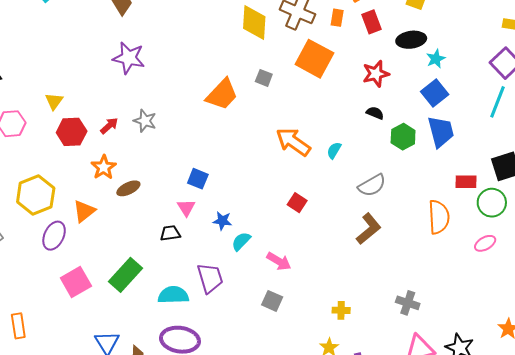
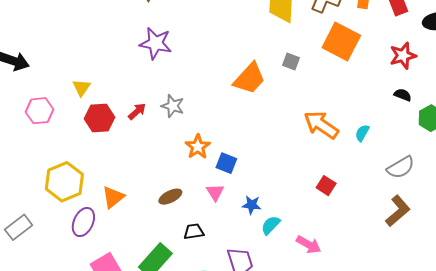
orange star: (104, 167) -> (198, 147), moved
brown ellipse: (128, 188) -> (170, 197), moved
black trapezoid: (170, 233) -> (194, 231), moved

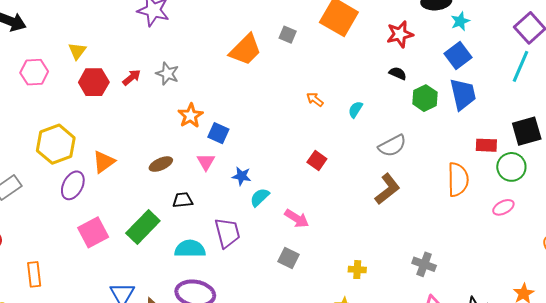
orange arrow: (321, 125) -> (315, 99), size x0.5

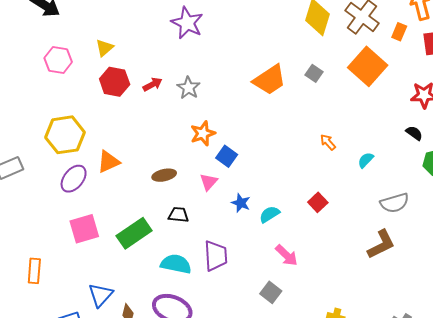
cyan semicircle: (260, 197) -> (269, 214), moved
orange rectangle: (34, 274) -> (34, 271), moved

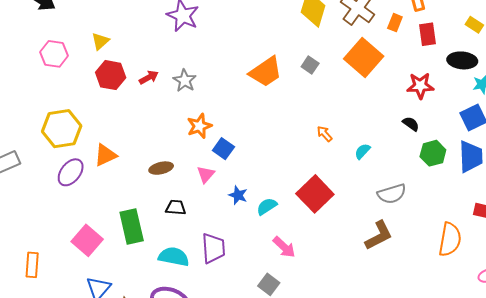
red square: (318, 202) -> (315, 194), size x1.8
pink square: (84, 229) -> (87, 240), moved, turned -32
green rectangle: (134, 233) -> (132, 226), turned -68

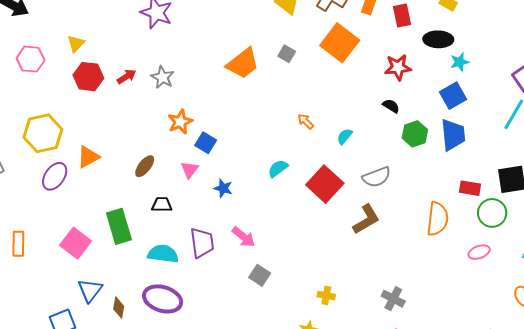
brown ellipse: (161, 168) -> (145, 166), turned -35
red square: (315, 194) -> (325, 184), moved
cyan semicircle: (267, 206) -> (278, 168), moved
pink arrow: (284, 247) -> (244, 237), moved
orange rectangle: (32, 265) -> (18, 244), moved

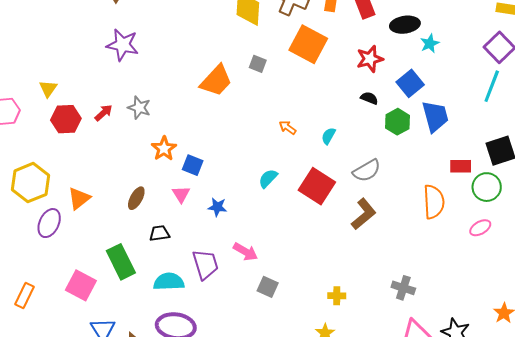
blue square: (453, 96) -> (410, 83), moved
orange rectangle: (18, 244) -> (24, 296), turned 35

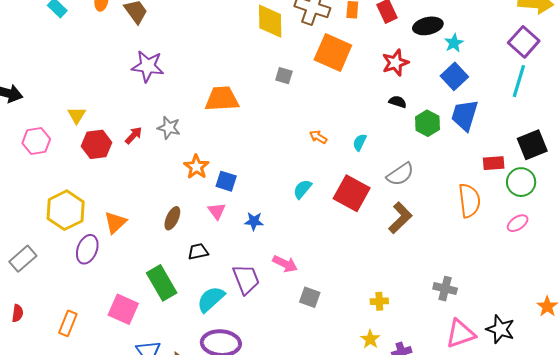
orange trapezoid: (216, 81) -> (222, 99), moved, turned -132
blue square: (410, 83) -> (454, 76), moved
blue trapezoid: (435, 116) -> (465, 115), turned -144
cyan semicircle: (169, 282) -> (211, 299), turned -36

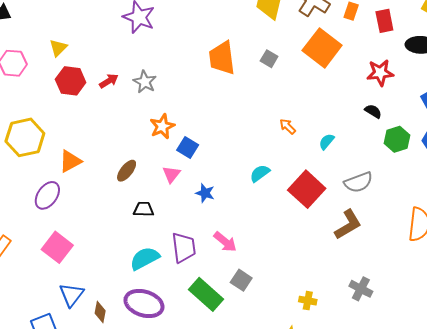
orange trapezoid: (222, 99) -> (222, 58), moved, turned -108
purple ellipse: (87, 249) -> (47, 195), moved
green rectangle: (162, 283) -> (206, 294), moved, turned -32
gray cross: (445, 289) -> (361, 289), moved

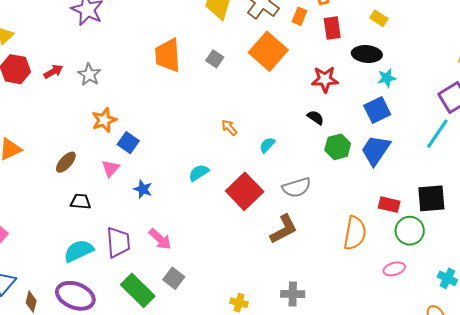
gray cross: (361, 289) -> (293, 294), turned -30

